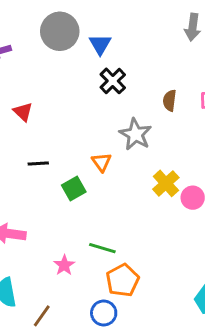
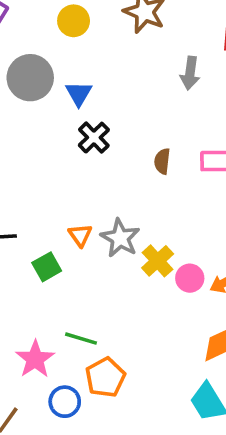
gray star: (136, 134) -> (120, 238), moved
pink star: (64, 265) -> (35, 359), size x1.5
blue circle: (104, 313) -> (65, 402), moved

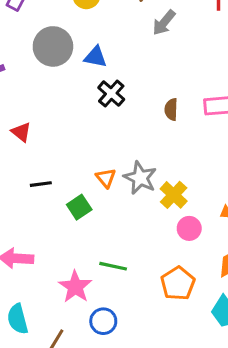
gray arrow: (190, 73) -> (164, 23), moved, turned 36
blue triangle: (79, 94) -> (95, 57), turned -45
pink circle: (190, 278) -> (189, 228), moved
orange pentagon: (105, 377) -> (178, 283), moved

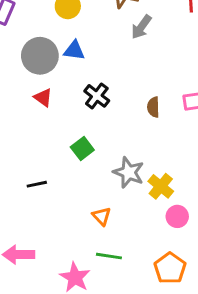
blue triangle: (95, 57) -> (74, 50), moved
red triangle: (21, 132) -> (43, 98), moved
orange triangle: (106, 178) -> (102, 216), moved
green square: (79, 207) -> (82, 149), moved

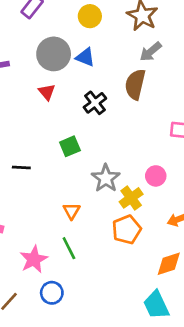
brown semicircle: (153, 107) -> (135, 84), moved, size x1.6
pink circle: (177, 216) -> (156, 176), moved
green line: (109, 256) -> (69, 248), turned 40
orange pentagon: (170, 268) -> (127, 230), moved

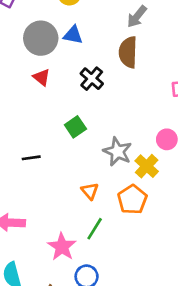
orange pentagon: (127, 230) -> (132, 199), moved
green line: (69, 248) -> (95, 229), turned 70

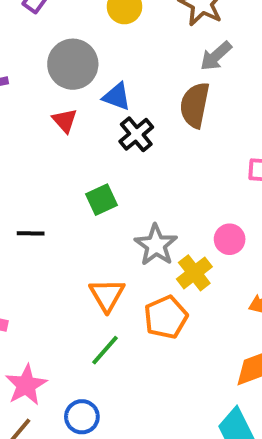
blue triangle: (73, 35) -> (117, 97), moved
orange triangle: (90, 191) -> (107, 295), size x1.4
pink star: (62, 247) -> (26, 385), moved

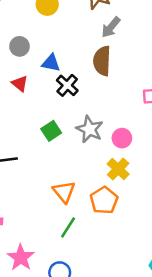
gray circle: (73, 64) -> (20, 46), size x0.6
pink circle: (230, 239) -> (122, 138), moved
gray star: (156, 245) -> (90, 129), moved

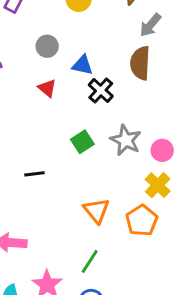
green line: (68, 227) -> (90, 261), moved

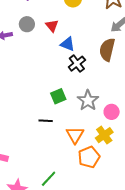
gray circle: (47, 46) -> (27, 24), moved
red triangle: (47, 88) -> (52, 26), moved
black line: (34, 174) -> (46, 121), moved
orange triangle: (96, 211) -> (75, 135), moved

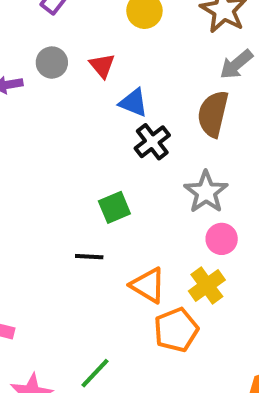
gray star: (88, 100) -> (206, 192), moved
orange triangle: (75, 135) -> (148, 285), turned -30

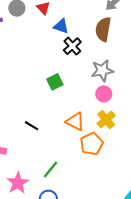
gray star: (206, 192) -> (102, 71), turned 30
pink circle: (222, 239) -> (104, 94), moved
black line: (89, 257) -> (32, 126), moved, turned 32

